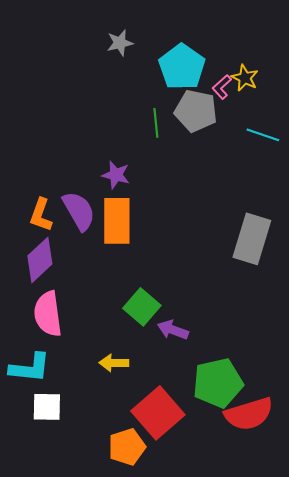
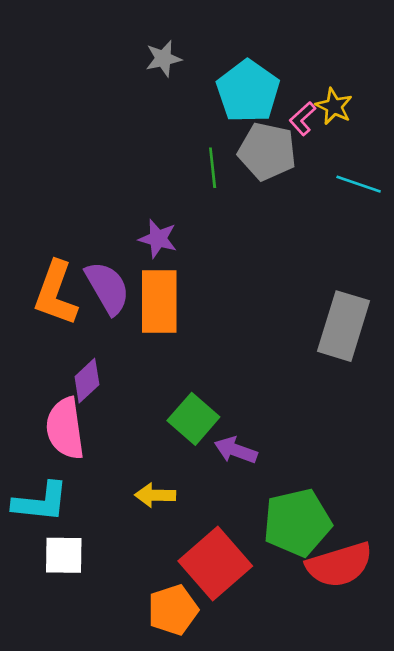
orange L-shape: (41, 215) -> (56, 293), size x1.4
purple diamond: (40, 260) -> (87, 381), moved, size x0.7

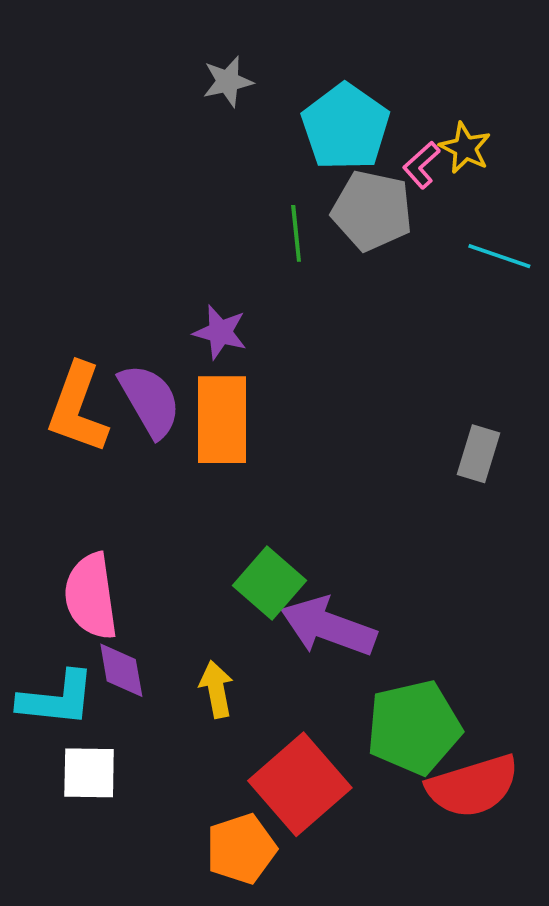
gray rectangle: (344, 326) -> (478, 454), size x0.6
purple diamond: (87, 381) -> (121, 670), moved, turned -57
purple arrow: (236, 450) -> (328, 627), size x1.6
yellow arrow: (155, 495) -> (216, 689), turned 78

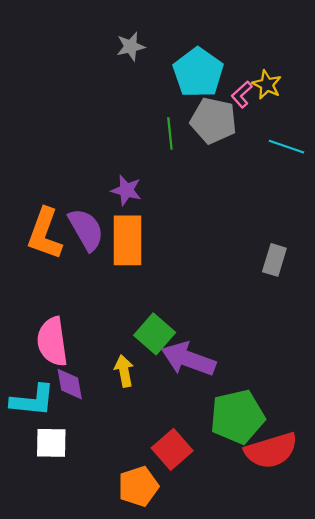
yellow arrow: (216, 689) -> (124, 371), moved
red square: (300, 784) -> (172, 449), size x0.7

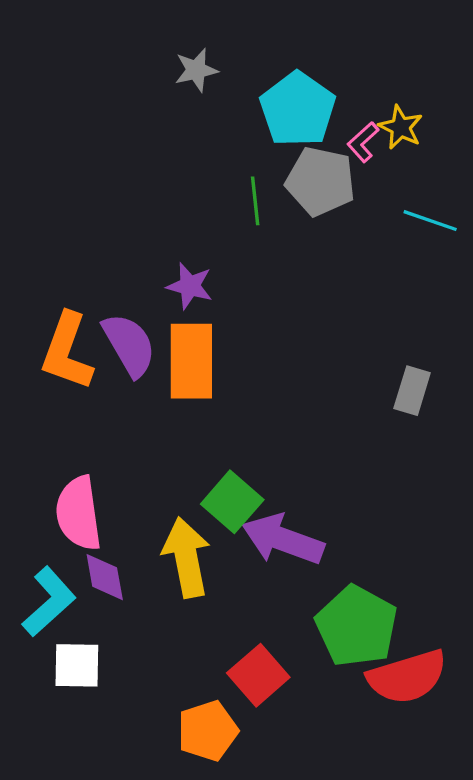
yellow arrow: (124, 371) -> (186, 557), size x1.6
cyan L-shape: (33, 400) -> (49, 602), turned -48
green pentagon: (237, 417) -> (356, 626), turned -30

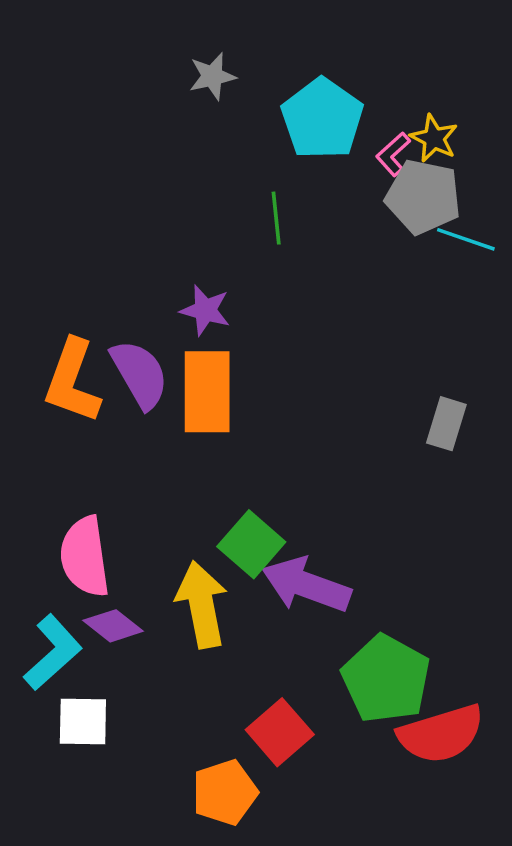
gray pentagon: (321, 181) -> (423, 197), moved
purple diamond: (105, 577) -> (113, 626), turned -42

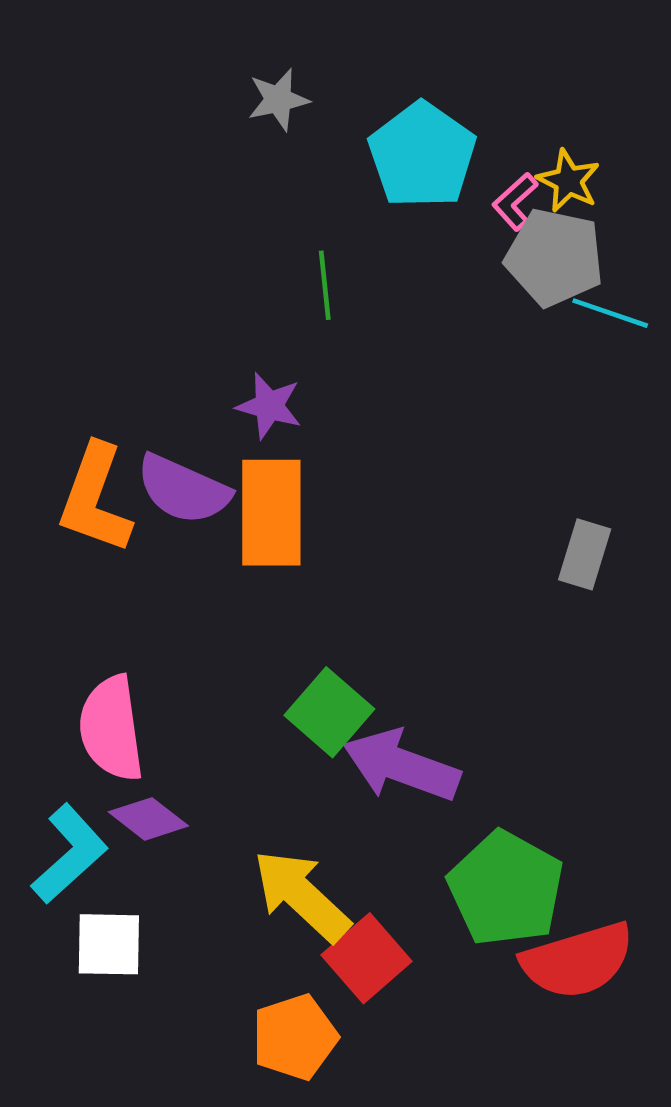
green line: (276, 218) -> (325, 285), moved
purple semicircle: (140, 374) -> (183, 489), turned 144
yellow arrow: (202, 605) -> (302, 896), moved, turned -36

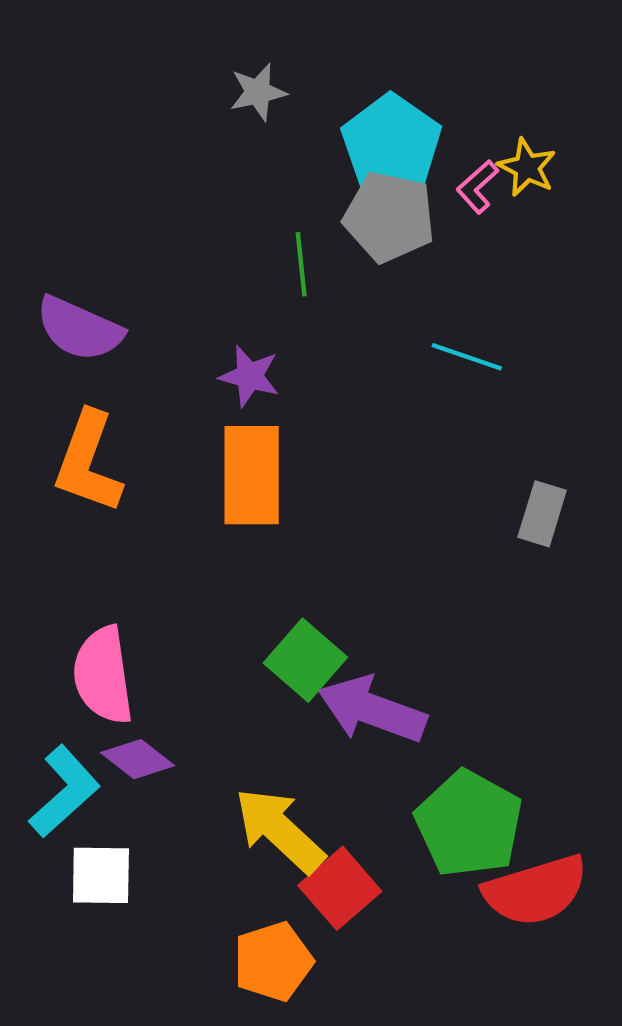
gray pentagon: (555, 257) -> (389, 217), moved
cyan line: (610, 313) -> (467, 357), moved
purple semicircle: (183, 489) -> (79, 329), moved

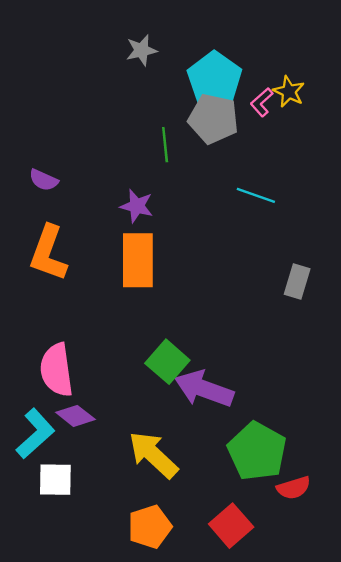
purple semicircle: (79, 329) -> (44, 180), size x0.6
red square: (340, 888) -> (231, 526), moved
red semicircle: (536, 890) -> (294, 488), size x0.6

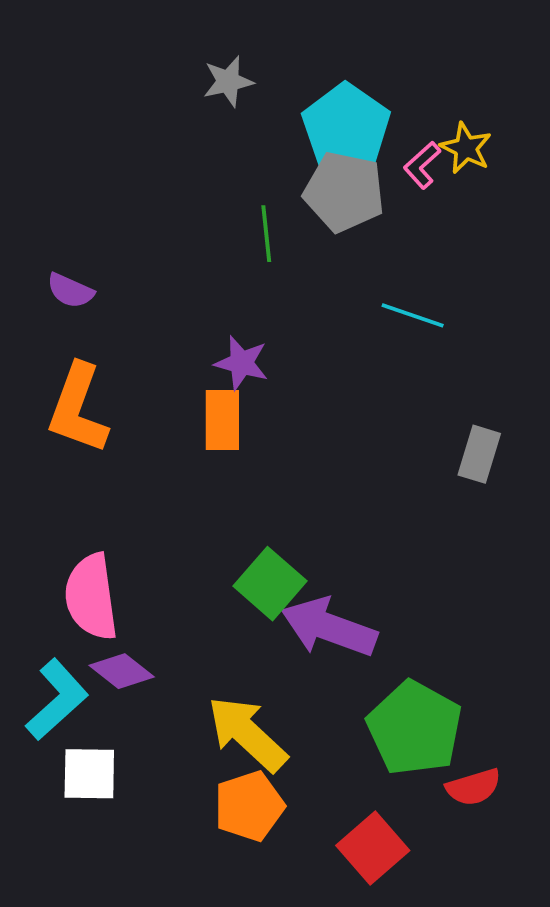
purple star: (137, 206) -> (241, 363), moved
orange rectangle: (138, 260) -> (222, 420), size x0.7
orange pentagon: (150, 527) -> (249, 806), moved

